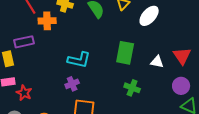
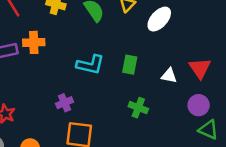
orange cross: (47, 21) -> (34, 42), moved
green rectangle: (125, 53) -> (130, 65), size x0.7
cyan L-shape: (79, 60) -> (90, 65), moved

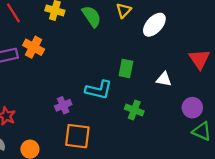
orange cross: (34, 42) -> (34, 47), turned 30
cyan L-shape: (90, 65) -> (99, 90), moved
red triangle: (200, 68) -> (199, 59), moved

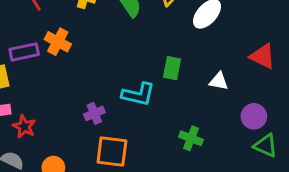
red triangle: (199, 59) -> (263, 56), turned -30
green cross: (134, 110) -> (191, 138), moved

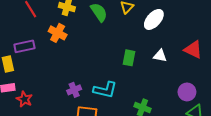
orange cross: (58, 42) -> (58, 33), moved
white triangle: (219, 81) -> (160, 56), moved
cyan L-shape: (138, 94) -> (105, 90), moved

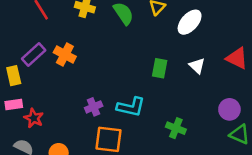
orange cross: (58, 33) -> (65, 55), moved
purple rectangle: (24, 46) -> (34, 55), turned -30
white triangle: (160, 56) -> (197, 66), turned 32

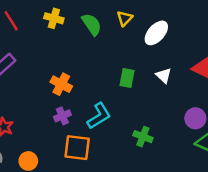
orange cross: (65, 55) -> (61, 84), moved
cyan L-shape: (131, 107) -> (99, 116), turned -44

